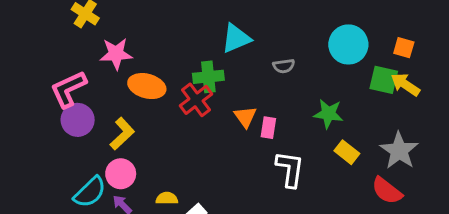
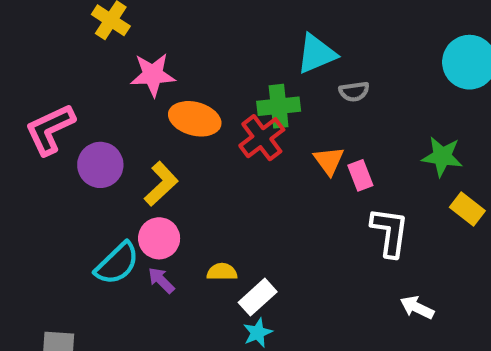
gray semicircle: (284, 66) -> (354, 92), moved
pink L-shape: (68, 89) -> (50, 129), moved
pink rectangle: (268, 128) -> (360, 175), turned -30

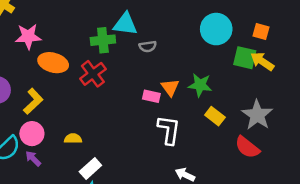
cyan triangle: (316, 54) -> (125, 24), turned 30
green cross: (279, 106) -> (103, 40), moved
orange triangle: (329, 161) -> (170, 88), moved
pink rectangle: (360, 175) -> (151, 96), turned -56
yellow semicircle: (222, 272) -> (73, 139), moved

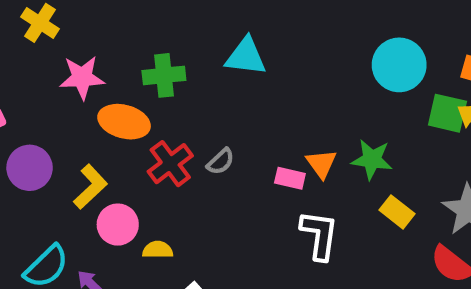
green cross: (103, 40) -> (164, 75), moved
gray semicircle: (148, 46) -> (221, 162), moved, turned -35
red cross: (93, 74) -> (170, 164), moved
pink circle: (32, 134) -> (118, 225), moved

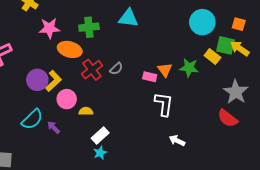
purple circle: (30, 168) -> (37, 80), moved
yellow rectangle: (397, 212) -> (212, 57), moved

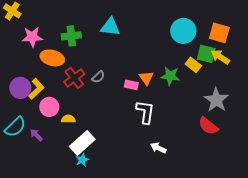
orange square: (239, 24) -> (219, 33), size x1.5
white rectangle: (100, 136) -> (82, 143), size x1.4

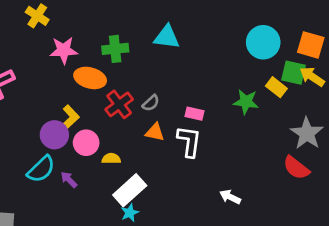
orange triangle: (146, 78) -> (155, 132), moved, turned -42
purple circle: (20, 88) -> (54, 135), moved
white L-shape: (145, 112) -> (189, 141), moved

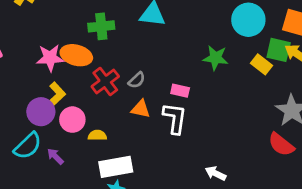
pink star: (64, 50) -> (50, 58), moved
green star: (246, 102) -> (216, 58), moved
white rectangle: (130, 190) -> (116, 167), turned 32

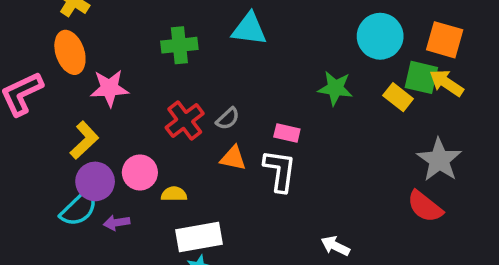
orange ellipse: (76, 55) -> (70, 52), moved, turned 56
yellow L-shape: (55, 96) -> (84, 140), moved
purple circle: (41, 112) -> (95, 181), moved
purple arrow: (55, 156) -> (117, 223), turned -54

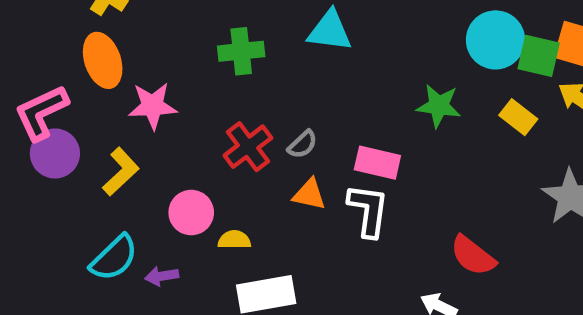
green square: (421, 77) -> (539, 56), moved
pink rectangle: (287, 133) -> (377, 163), size x1.4
purple circle: (95, 181) -> (55, 153), moved
red semicircle: (425, 207) -> (473, 256), moved

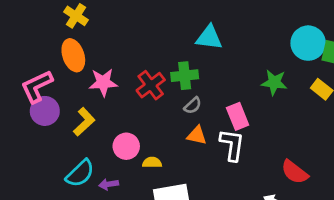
green cross: (241, 51) -> (185, 76), moved
red cross: (248, 147) -> (151, 85), moved
pink rectangle: (377, 163) -> (238, 116), turned 55

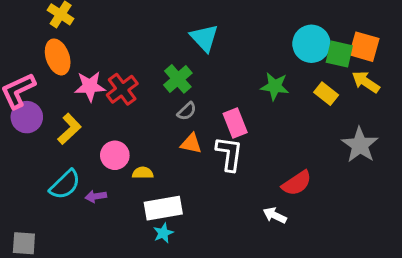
cyan triangle: (209, 38) -> (204, 38), turned 40
green cross: (185, 76) -> (178, 79), turned -35
red cross: (151, 85) -> (122, 89), moved
red semicircle: (295, 172) -> (297, 183), turned -72

